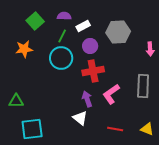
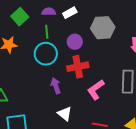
white rectangle: (83, 26) -> (70, 13), moved
green line: (62, 36) -> (47, 32), turned -32
purple arrow: (87, 99) -> (56, 86), moved

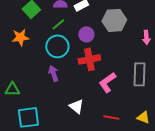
green line: (47, 32) -> (58, 24), turned 56
purple arrow: (56, 86) -> (53, 73), moved

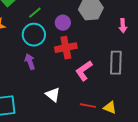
yellow triangle: (143, 117) -> (110, 108), moved

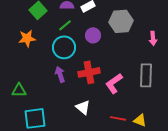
red cross: (66, 48) -> (89, 72), moved

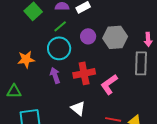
gray hexagon: (121, 21) -> (115, 37), moved
orange star: (27, 38) -> (26, 59), moved
gray rectangle: (146, 75) -> (141, 63), moved

